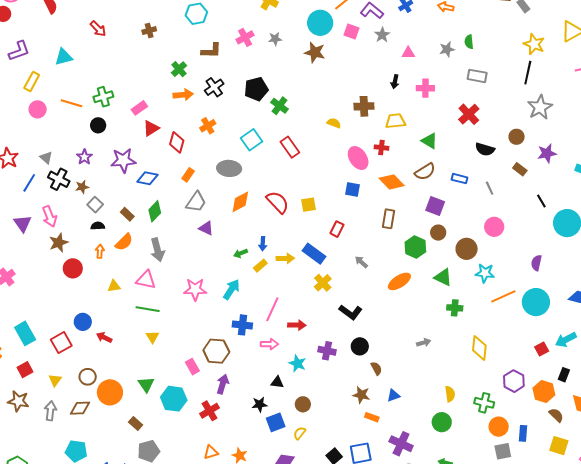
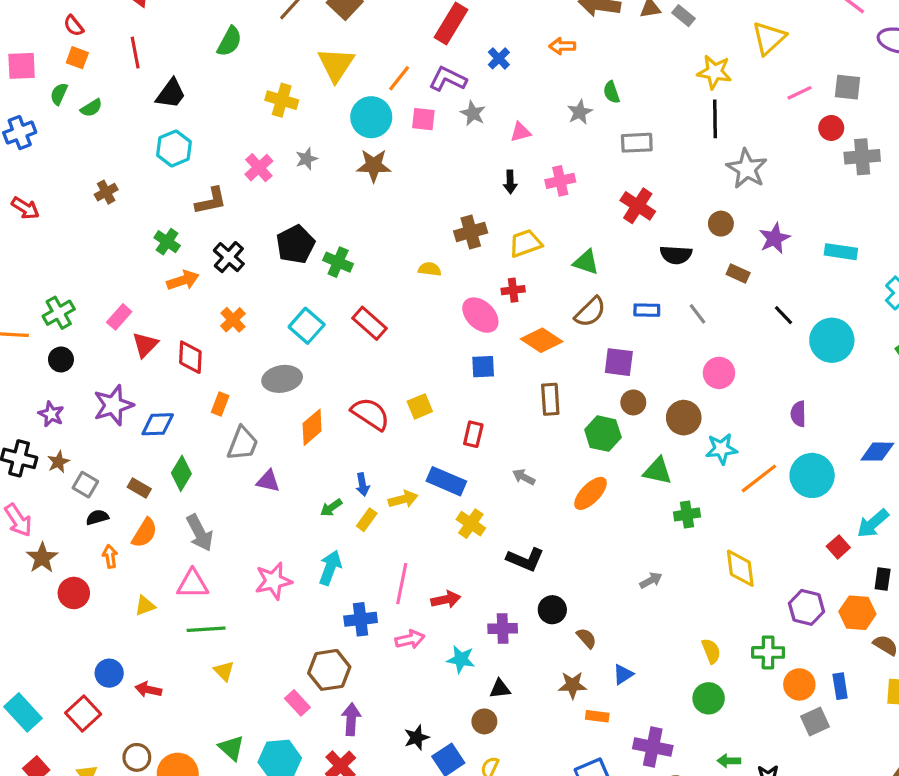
black triangle: (277, 382) -> (500, 689), moved

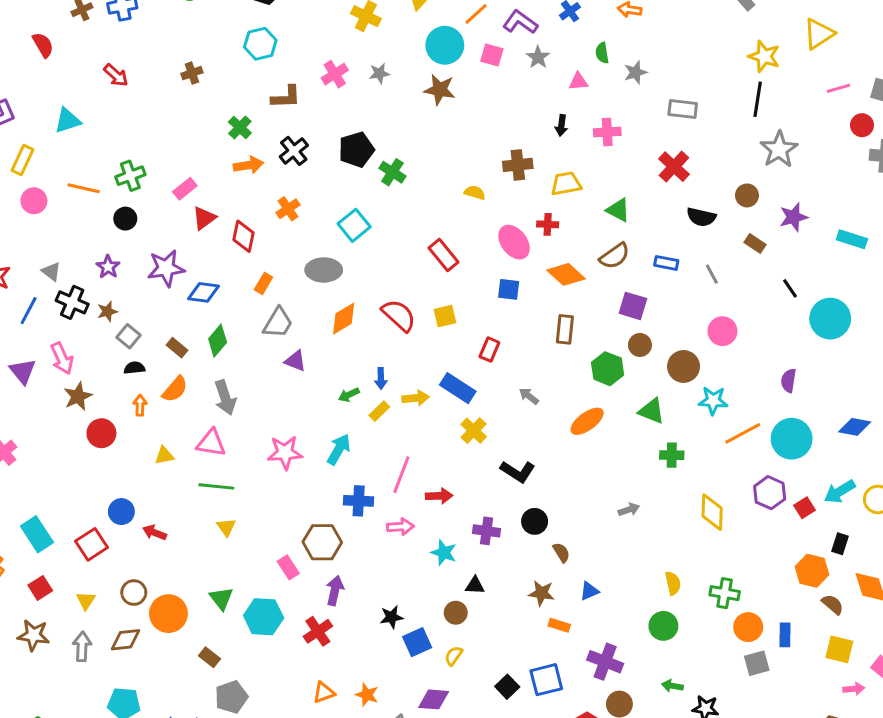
green semicircle: (611, 92) -> (602, 53), moved
red rectangle: (370, 323) -> (443, 255), moved
purple hexagon: (806, 607) -> (770, 493), moved

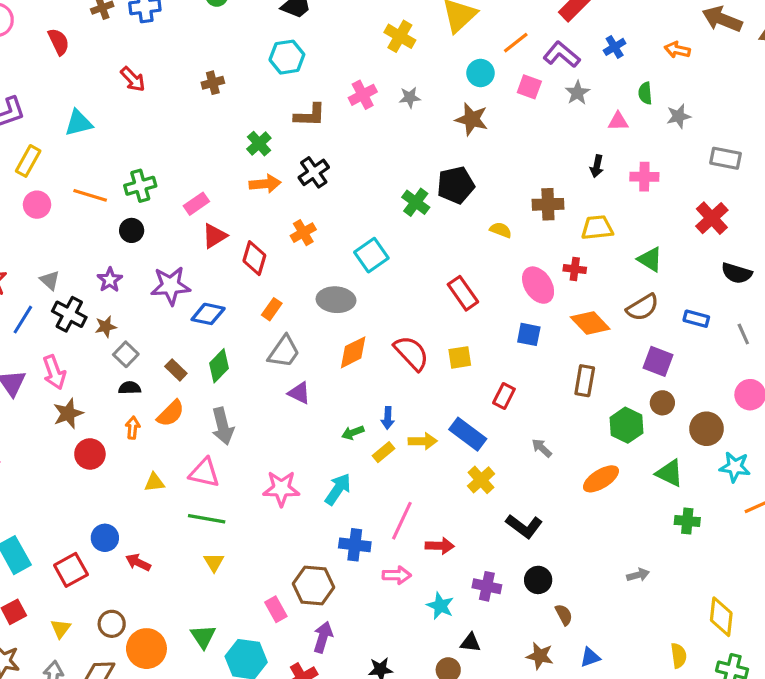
cyan circle: (445, 45) -> (481, 73), size x0.7
black pentagon: (356, 150) -> (456, 185), moved
yellow diamond: (712, 512) -> (721, 617), moved

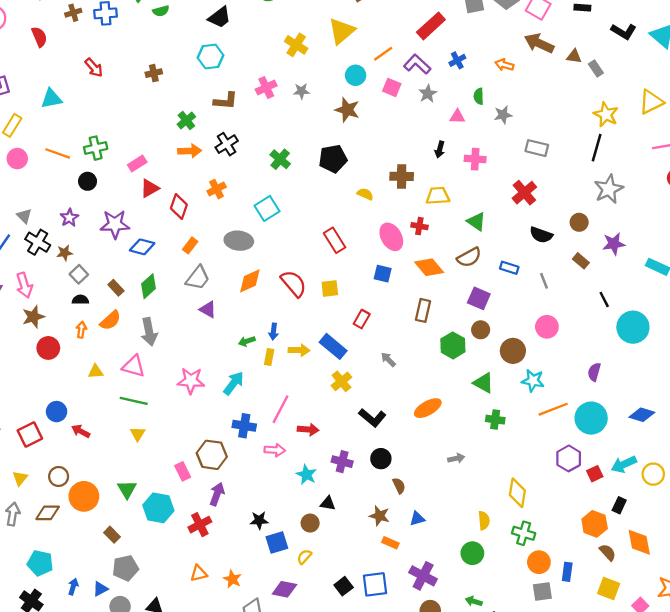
green cross: (416, 202) -> (280, 159), moved
yellow rectangle: (383, 452) -> (269, 357), turned -42
orange ellipse: (601, 479) -> (428, 408), moved

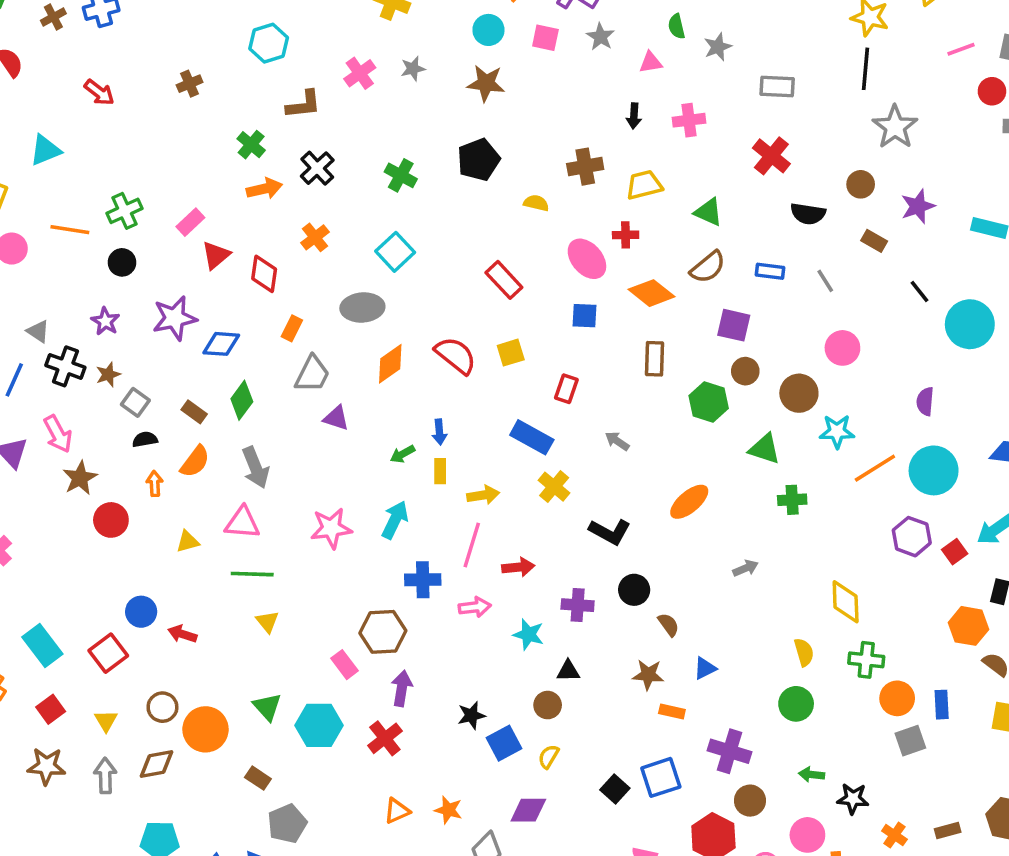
yellow arrow: (299, 350) -> (483, 495), moved

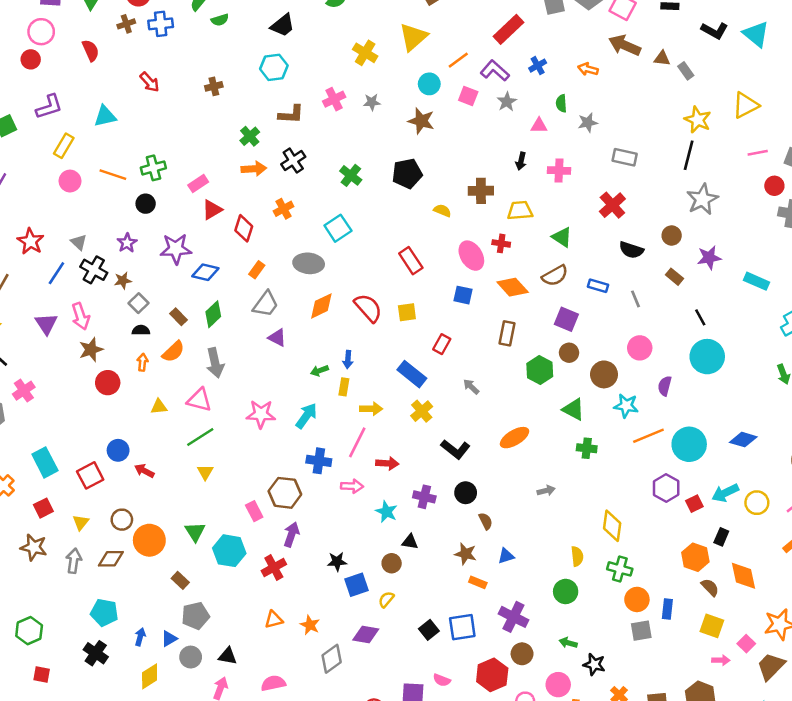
cyan circle: (970, 324) -> (707, 357), moved
purple semicircle: (925, 401) -> (665, 386), moved
green line: (252, 574) -> (200, 437), turned -44

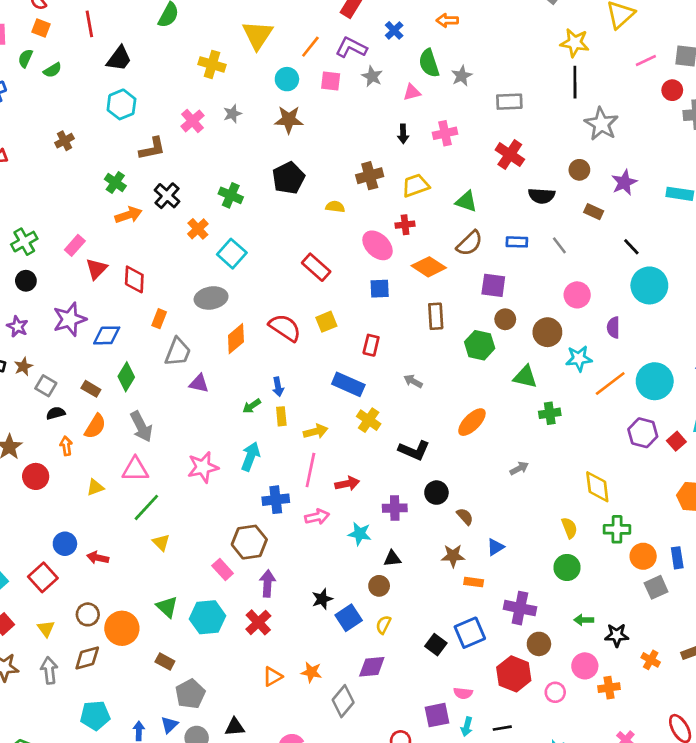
green semicircle: (561, 103) -> (429, 63), size x1.5
orange cross: (284, 209) -> (198, 229), moved

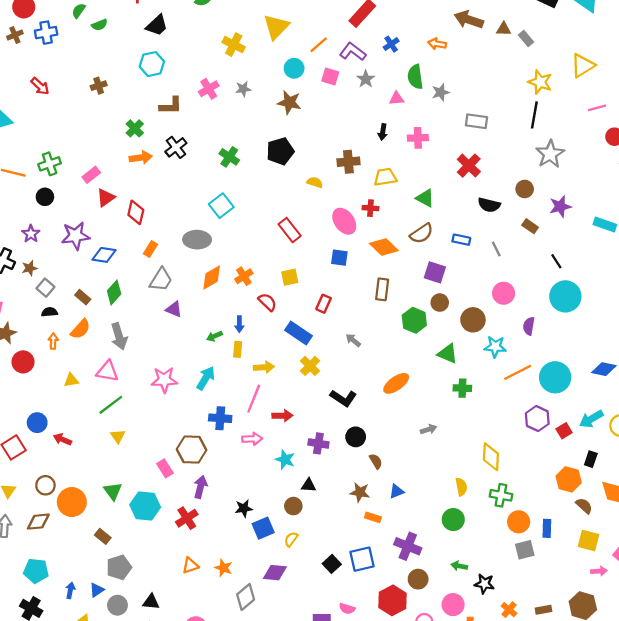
orange cross: (198, 229) -> (244, 276), moved
red semicircle: (285, 328) -> (267, 302), moved, size x0.7

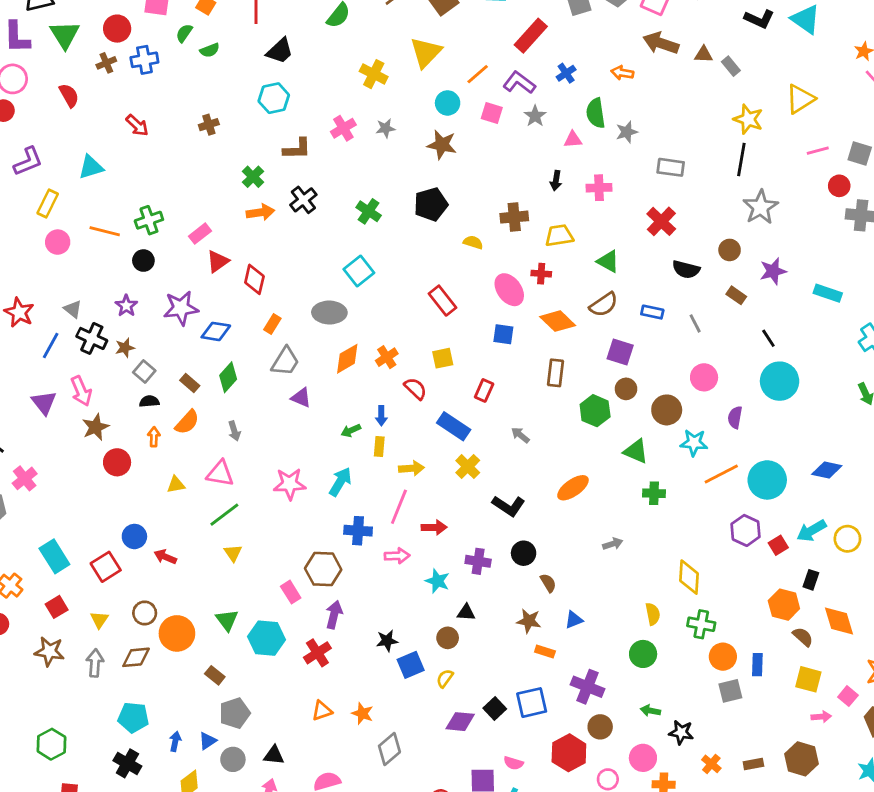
gray arrow: (119, 336) -> (234, 431), size x0.6
purple diamond: (275, 573) -> (460, 722), moved

